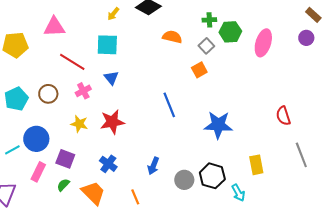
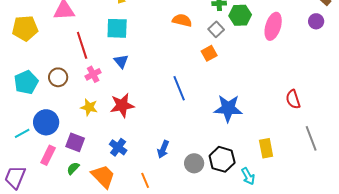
red line: (72, 62) -> (82, 45), turned 40

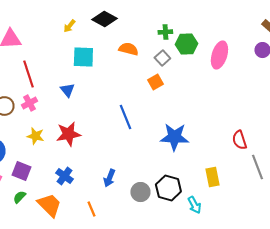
cyan square: (117, 28) -> (83, 57), moved
pink cross: (93, 74) -> (29, 103), moved
red semicircle: (293, 99) -> (239, 140), moved

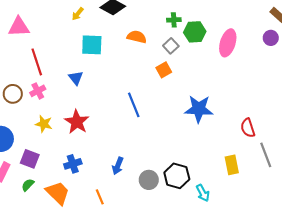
red star: (68, 134) -> (77, 122), turned -30
blue star: (174, 137) -> (199, 109), moved
blue cross: (64, 176) -> (73, 164), turned 36
yellow rectangle: (212, 177) -> (232, 165), moved

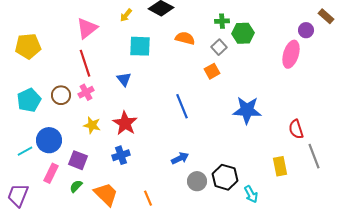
pink triangle: (19, 27) -> (87, 28), moved, turned -35
purple circle: (271, 38) -> (306, 30), moved
pink ellipse: (228, 43) -> (291, 54), moved
blue cross: (73, 164) -> (121, 155), moved
blue arrow: (118, 166) -> (180, 158), moved, turned -138

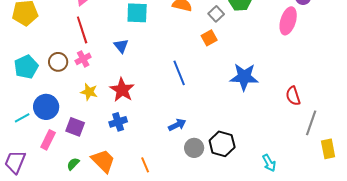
gray line: (314, 156) -> (311, 123), turned 40
yellow rectangle: (280, 166) -> (328, 149), moved
green semicircle: (76, 186) -> (73, 164), moved
cyan arrow: (251, 194) -> (269, 163), moved

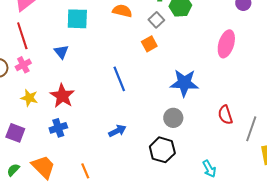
pink ellipse: (288, 21) -> (226, 44), moved
red semicircle: (293, 96) -> (225, 115), moved
gray circle: (194, 148) -> (173, 118), moved

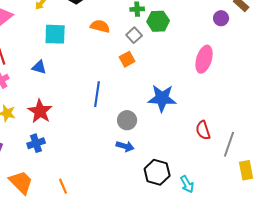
blue triangle: (61, 52) -> (39, 67), turned -35
blue line: (119, 79) -> (97, 94), turned 30
gray circle: (173, 118) -> (127, 120), moved
blue arrow: (117, 131) -> (125, 146), moved, turned 42
black hexagon: (162, 150) -> (157, 172), moved

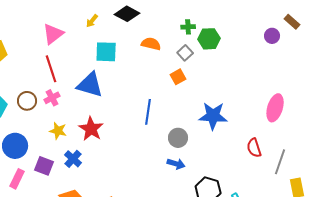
pink ellipse: (204, 59) -> (275, 108), moved
blue triangle: (39, 67) -> (90, 85), size x1.8
blue cross: (36, 143) -> (73, 159), moved, turned -30

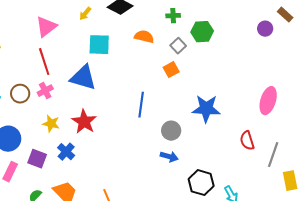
green cross: (188, 27) -> (173, 16), moved

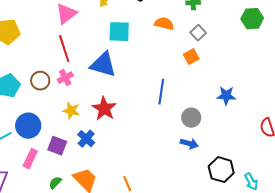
green hexagon: (202, 32) -> (252, 19), moved
blue star: (206, 109) -> (226, 96), size x0.7

